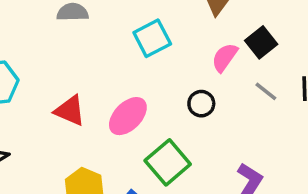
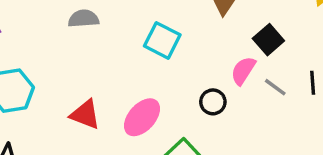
cyan square: (152, 38) -> (162, 40), turned -33
pink semicircle: (225, 57) -> (243, 71), moved

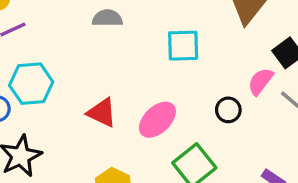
cyan square: (162, 40) -> (183, 46), turned -33

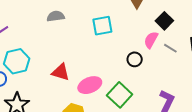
pink ellipse: (157, 120) -> (90, 85), moved, turned 30

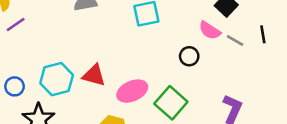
pink semicircle: (151, 40) -> (210, 30), turned -84
cyan hexagon: (17, 61) -> (57, 79), moved

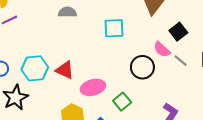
black circle: (189, 56) -> (142, 67), size x1.5
green square: (171, 103) -> (122, 102), size x0.7

